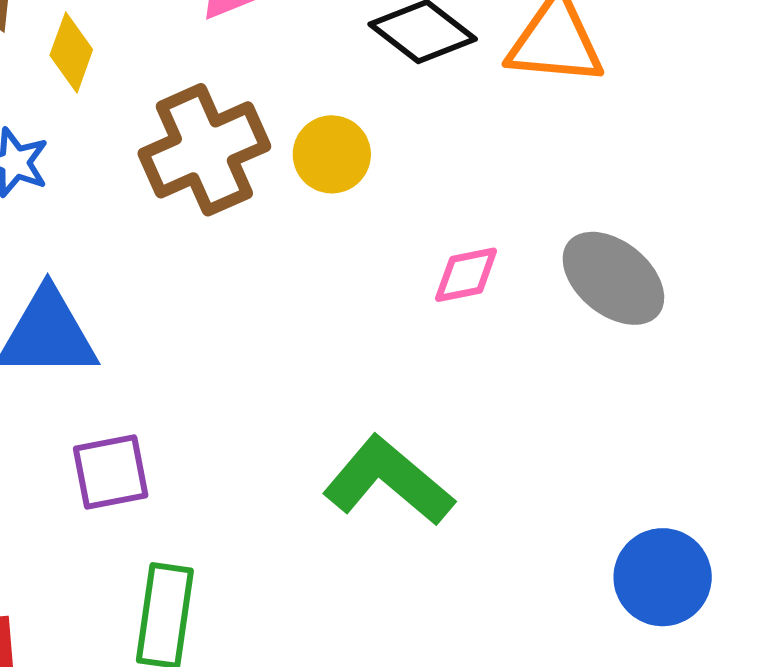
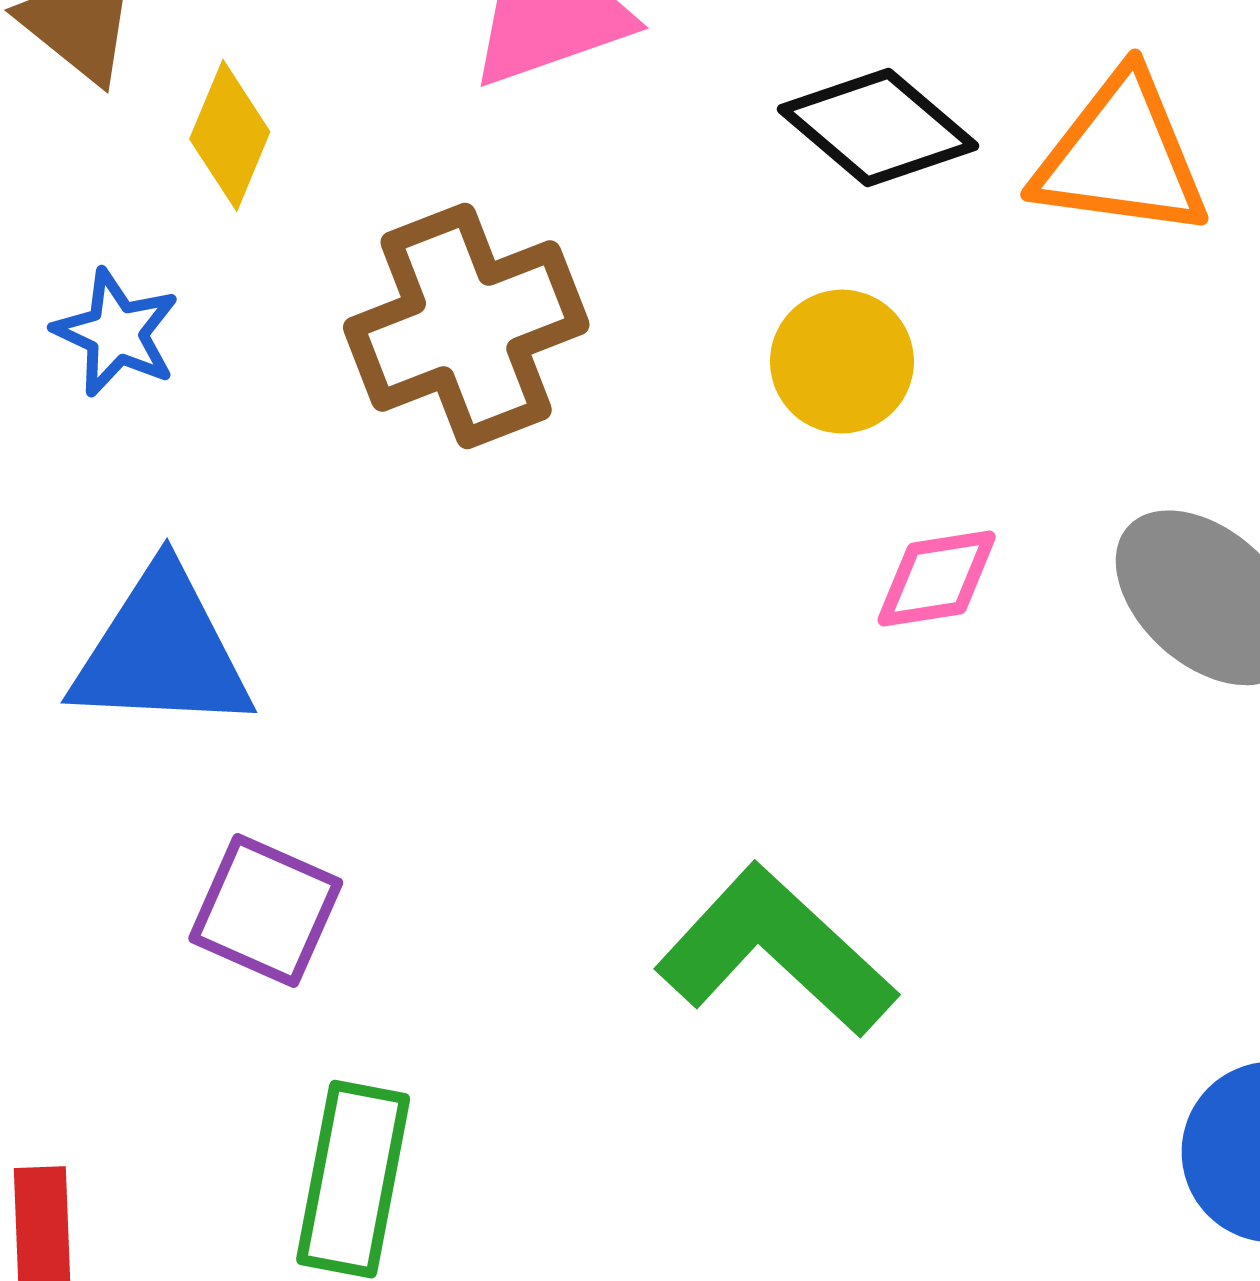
yellow circle: (332, 154) -> (842, 362), moved
purple square: (111, 472) -> (266, 910), turned 32

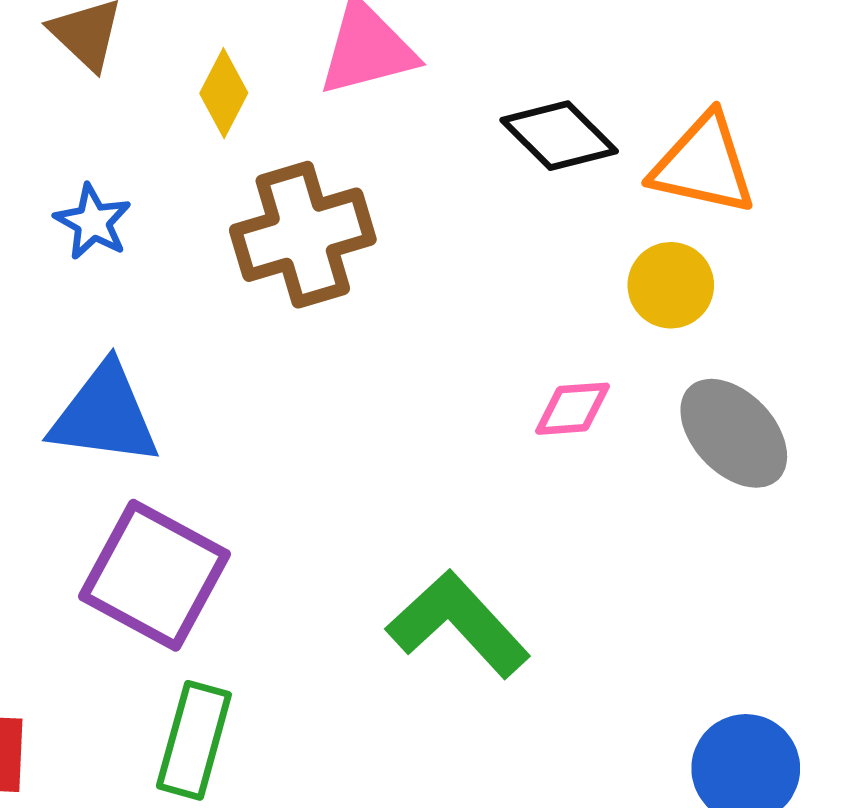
yellow diamond: (230, 135) -> (224, 93), moved
yellow circle: (842, 362) -> (671, 285), moved
purple square: (266, 910) -> (154, 575), size x1.6

